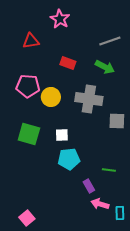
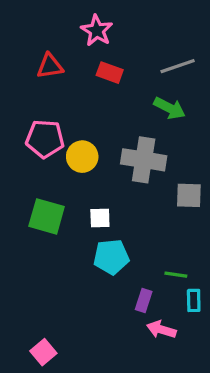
red rectangle: (68, 63) -> (110, 73), moved
purple rectangle: (89, 186) -> (144, 300), turned 48
cyan rectangle: (120, 213) -> (194, 300), moved

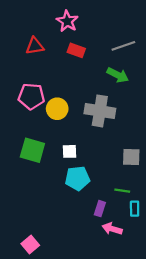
gray square: (189, 195) -> (131, 157), moved

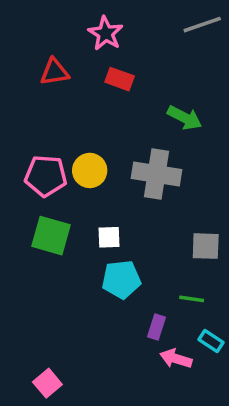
gray line: (123, 46) -> (202, 25), moved
pink pentagon: (31, 96) -> (46, 176), moved
cyan rectangle: (135, 209) -> (211, 341), moved, turned -56

